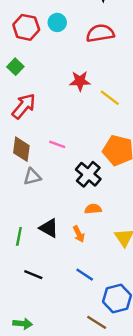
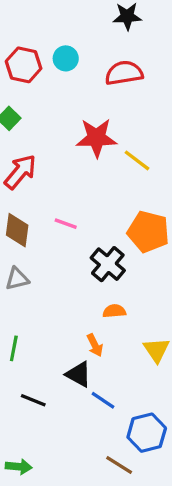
red star: (80, 81) -> (96, 138), size x1.4
gray triangle: (32, 177) -> (17, 279), moved
black triangle: (49, 228) -> (79, 374), moved

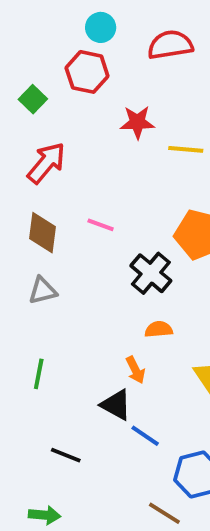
red hexagon: (24, 65) -> (87, 72), moved
red star: (96, 138) -> (137, 122), size x0.7
yellow line: (137, 160) -> (186, 149), turned -32
black line: (33, 400) -> (66, 455), moved

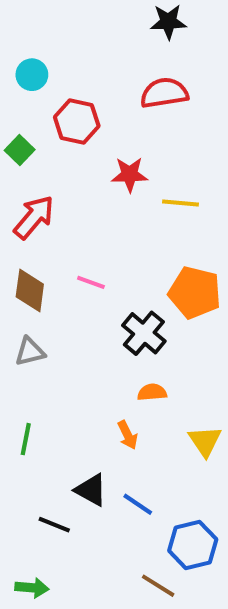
cyan circle: (101, 27) -> (32, 75), moved
black triangle: (116, 405) -> (91, 490), moved

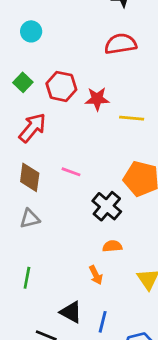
red hexagon: (77, 122) -> (61, 86), moved
blue line: (138, 504) -> (103, 322), turned 70

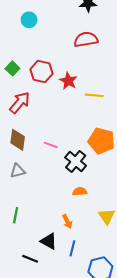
cyan circle: (31, 31) -> (29, 20), moved
red star: (97, 99) -> (68, 81), turned 30
pink line: (71, 172) -> (51, 145), moved
orange arrow: (96, 275) -> (67, 222), moved

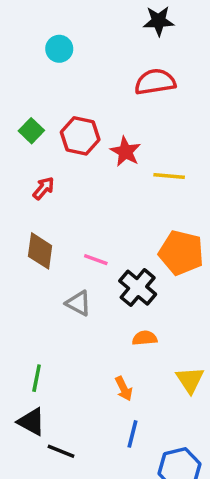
red arrow: (20, 103) -> (44, 188), size x0.6
gray triangle: (18, 171) -> (78, 303), moved, turned 42
black triangle: (49, 241) -> (31, 422), moved

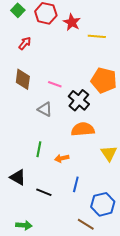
orange semicircle: (145, 338) -> (83, 129), size x1.6
green line: (37, 378) -> (39, 149), moved
orange arrow: (124, 389) -> (62, 158), moved, turned 104
black line: (61, 451) -> (44, 192), moved

